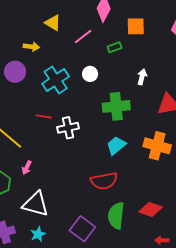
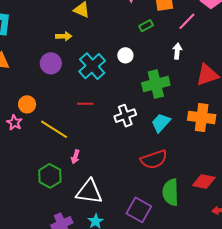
pink line: (83, 36) -> (187, 21), moved
white cross: (68, 128) -> (125, 116), moved

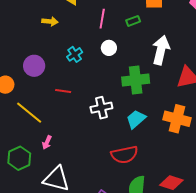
pink line: (187, 21) -> (102, 19), moved, turned -42
white arrow: (177, 51) -> (161, 50), size x1.8
purple circle: (51, 63) -> (34, 66), moved
cyan cross: (92, 66) -> (75, 54), size x0.6

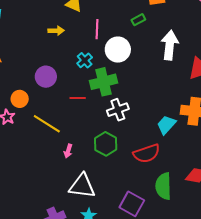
pink line: (102, 19) -> (97, 29), moved
white circle: (109, 48) -> (118, 50), size x1.6
green cross: (136, 80) -> (103, 82), moved
cyan trapezoid: (136, 119) -> (166, 125), moved
green hexagon: (19, 158) -> (106, 144), moved

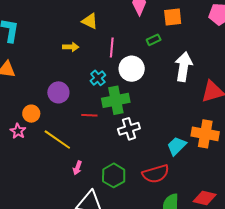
green hexagon: (106, 144) -> (114, 175), moved

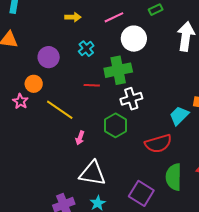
pink line: (112, 47) -> (114, 17), turned 60
cyan cross: (98, 78) -> (86, 49), moved
purple circle: (58, 92) -> (49, 57), moved
green hexagon: (114, 175) -> (115, 125), moved

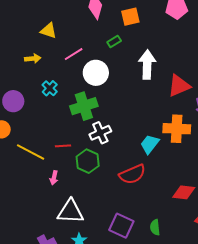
red line: (92, 85) -> (63, 146), moved
green semicircle: (174, 177) -> (155, 227), moved, size x0.6

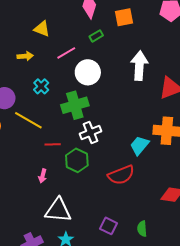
green rectangle: (114, 41) -> (96, 36), moved
yellow line: (31, 152) -> (28, 120), moved
purple square: (121, 226) -> (108, 226), size x0.7

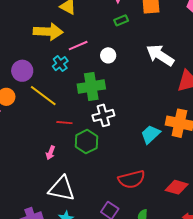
pink line: (66, 53) -> (78, 46), moved
yellow arrow: (25, 56) -> (48, 32), size x1.8
white arrow: (139, 66) -> (160, 55), turned -68
white circle: (88, 72) -> (108, 55), size x0.6
red semicircle: (121, 175) -> (132, 179), moved

